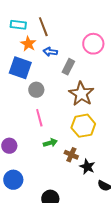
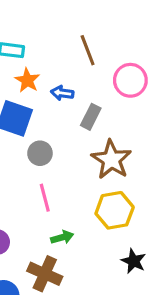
brown line: (43, 27) -> (88, 50), moved
brown cross: (71, 155) -> (45, 274), moved, size x1.5
black star: (87, 167) -> (134, 261), moved

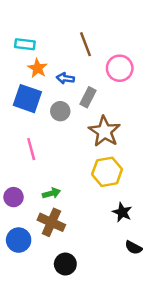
gray circle: (40, 153) -> (60, 111), moved
pink line: (45, 198) -> (31, 149), moved
green arrow: (62, 237) -> (51, 193), moved

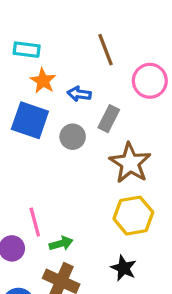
pink line: (31, 149) -> (35, 222), moved
black star: (122, 212) -> (124, 268), moved

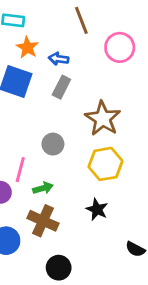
gray rectangle: (109, 119) -> (61, 87), moved
gray circle: (73, 137) -> (53, 144), moved
pink line: (35, 222) -> (20, 170), turned 30

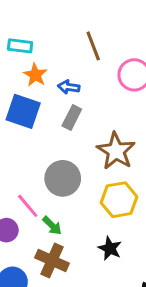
gray circle: (53, 144) -> (63, 178), size x1.5
pink line: (20, 170) -> (28, 206), turned -55
green arrow: (43, 188) -> (52, 226), turned 60

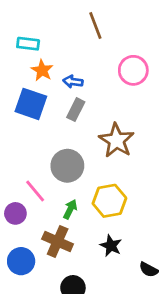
brown line: (93, 46) -> (95, 25), moved
yellow hexagon: (119, 200) -> (109, 201), moved
green arrow: (52, 226) -> (70, 209), moved, turned -108
black star: (110, 248) -> (111, 246), moved

